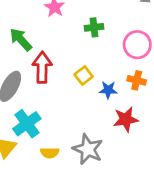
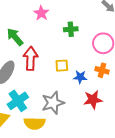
yellow square: (84, 76) -> (62, 66), turned 32
gray star: (88, 149) -> (53, 103), moved, turned 30
yellow semicircle: (50, 153) -> (35, 123), size x1.5

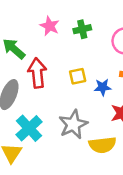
pink star: (41, 13) -> (50, 26), moved
yellow semicircle: (35, 123) -> (102, 145), moved

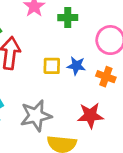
blue star: (103, 87) -> (76, 66), moved

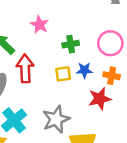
green cross: (68, 18) -> (71, 44), moved
red star: (90, 115) -> (100, 99), moved

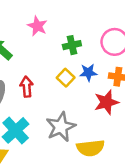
red arrow: (25, 68) -> (27, 87), moved, size x0.7
yellow square: (63, 74) -> (66, 78), turned -35

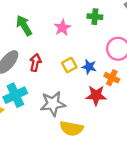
pink star: (37, 26) -> (62, 28), moved
green cross: (72, 45) -> (95, 17), moved

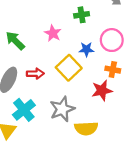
red arrow: (35, 63) -> (35, 74), turned 91
yellow square: (69, 65) -> (69, 68), size x1.6
blue star: (89, 67) -> (86, 49), moved

